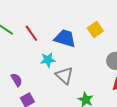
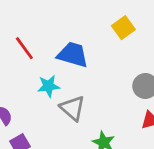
yellow square: (95, 29) -> (123, 28), moved

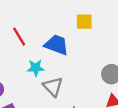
yellow square: (123, 28) -> (84, 22), moved, turned 30

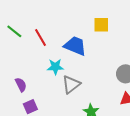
gray triangle: (53, 87) -> (71, 85), turned 36

